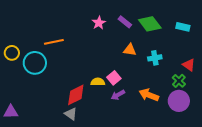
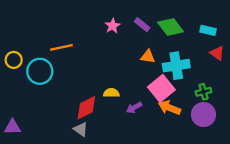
cyan cross: (155, 58) -> (176, 66), size x1.6
red triangle: (189, 65) -> (217, 53), moved
pink square: (114, 78) -> (161, 88), moved, size x1.6
green cross: (179, 81) -> (204, 92), turned 32

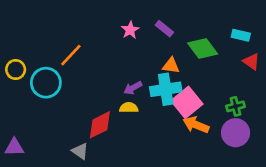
green diamond: (171, 27) -> (203, 48), moved
orange line: (61, 47) -> (71, 55), turned -35
cyan cross: (176, 66) -> (166, 89), moved
purple arrow: (134, 108) -> (133, 88), moved
gray triangle: (81, 129) -> (80, 151), moved

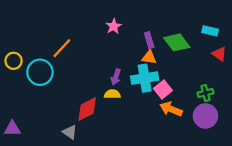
purple rectangle: (164, 29) -> (149, 40), moved, turned 35
purple arrow: (133, 88) -> (116, 77), turned -42
pink square: (187, 102) -> (163, 90), size x0.7

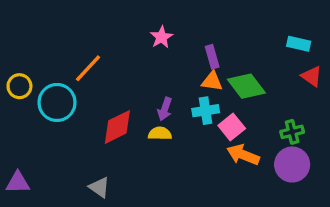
green diamond: (177, 42) -> (246, 86), moved
cyan cross: (145, 78) -> (206, 111), size x0.7
red diamond: (87, 109) -> (117, 127), moved

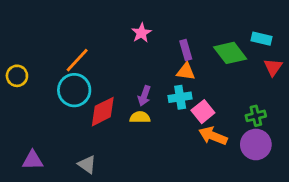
red triangle: (312, 76) -> (273, 67), turned 30
green diamond: (246, 86) -> (230, 53), moved
cyan circle: (57, 102) -> (74, 90), moved
purple triangle: (18, 182) -> (33, 160), moved

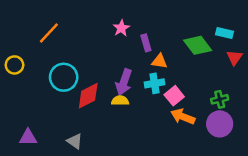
purple rectangle: (186, 50) -> (146, 43), moved
orange line: (77, 60) -> (49, 33), moved
purple arrow: (144, 96) -> (124, 82), size x1.5

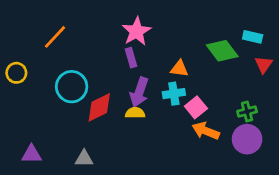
pink star: (121, 28) -> (137, 31), size x1.5
purple rectangle: (146, 43) -> (131, 58), moved
gray triangle: (75, 141) -> (84, 158), turned -35

